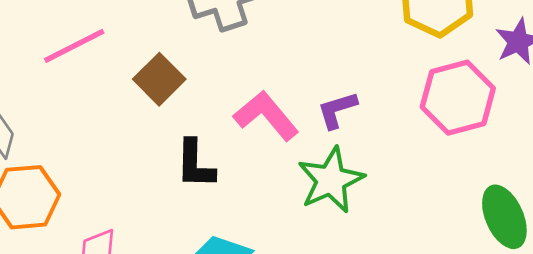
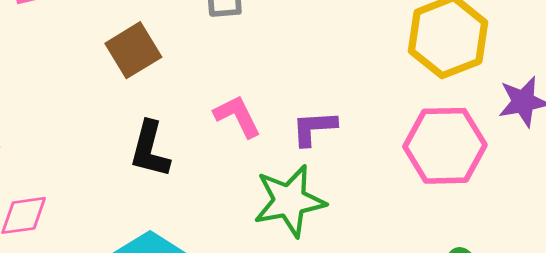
pink L-shape: (266, 116) -> (237, 116), size x0.7

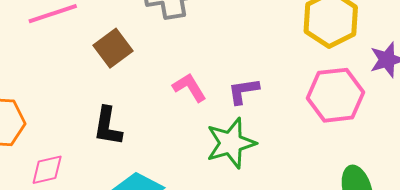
black L-shape: (150, 149) -> (108, 126), moved

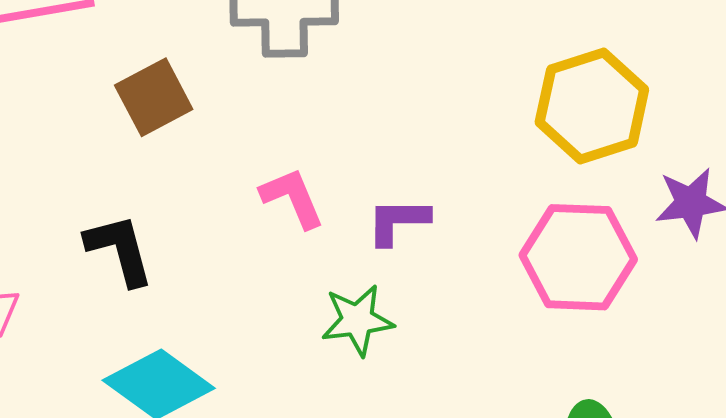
black L-shape: (108, 126) -> (120, 250), turned 147
green star: (231, 143) -> (357, 320), size x0.7

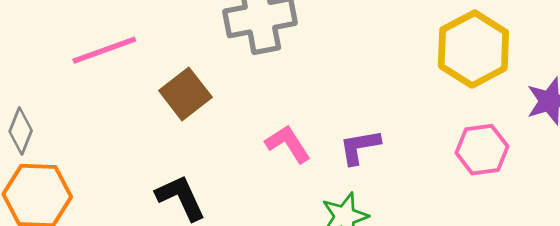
pink hexagon: (578, 257) -> (482, 150), size x0.7

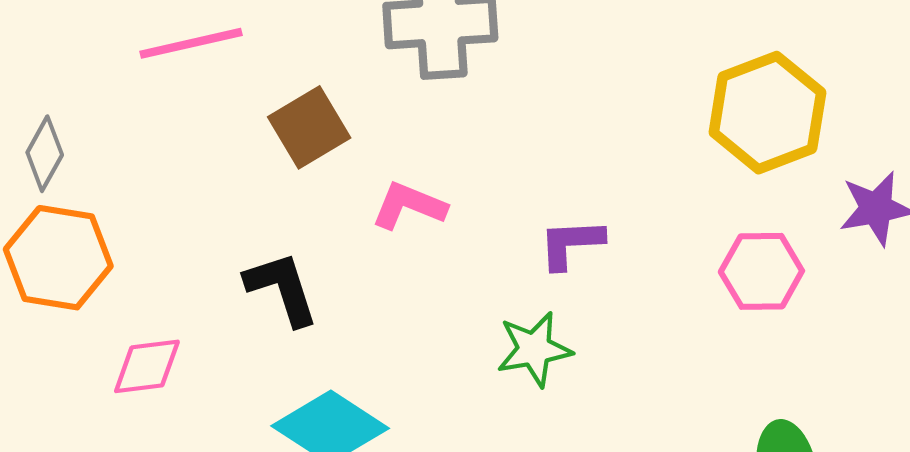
pink L-shape: (288, 144) -> (409, 206), moved, turned -42

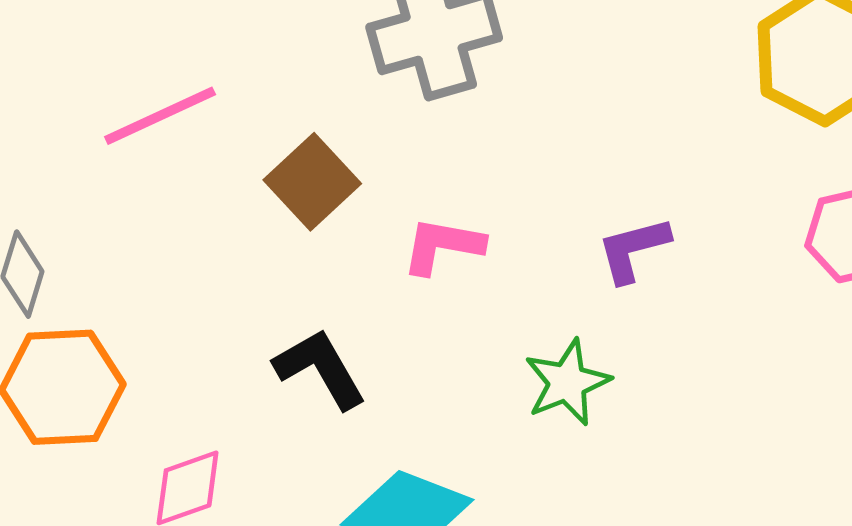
green star: (534, 349) -> (567, 382), moved

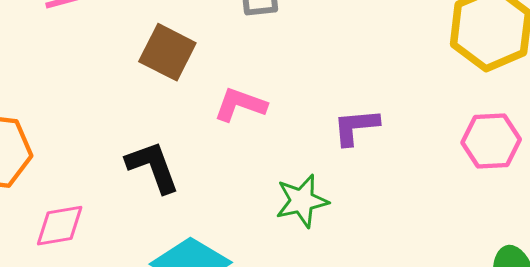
brown square: (312, 182) -> (167, 52), turned -30

